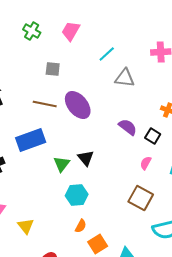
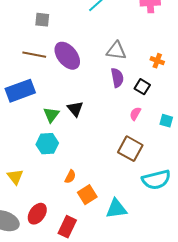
gray triangle: (125, 78) -> (116, 51), moved
purple semicircle: (128, 127) -> (117, 78), turned 42
cyan hexagon: (77, 195) -> (47, 144), moved

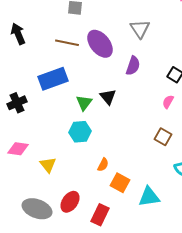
gray triangle: (116, 51) -> (140, 29), moved, turned 50
purple semicircle: (117, 78) -> (133, 66), moved, turned 30
brown square: (130, 149) -> (163, 137), size x0.7
orange square: (87, 195) -> (120, 183), turned -30

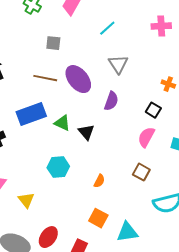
pink semicircle: (168, 102) -> (146, 137), size x1.5
green triangle: (84, 103) -> (62, 123), moved, turned -42
orange semicircle: (103, 165) -> (99, 181), moved

